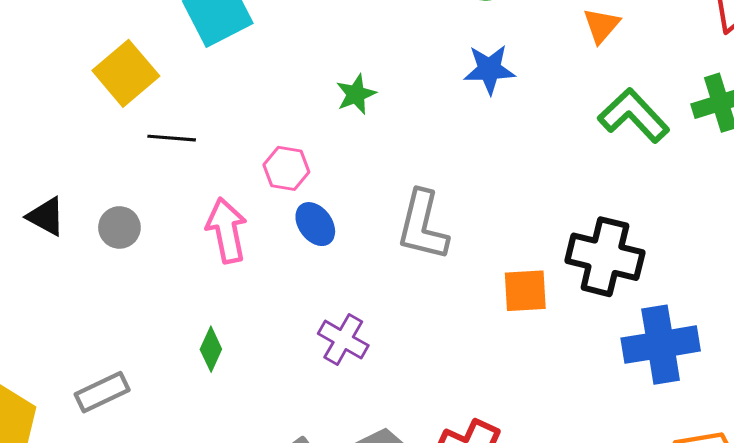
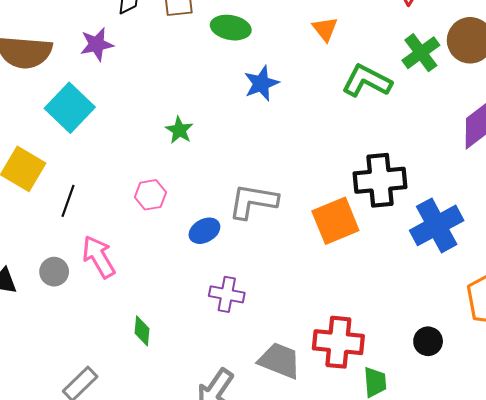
black line: (172, 138) -> (68, 201), turned -56
blue ellipse: (315, 224) -> (204, 231), moved, turned -64
gray L-shape: (423, 226) -> (253, 201), turned 105
pink arrow: (227, 230) -> (99, 257), moved
orange square: (525, 291) -> (335, 221), size x1.4

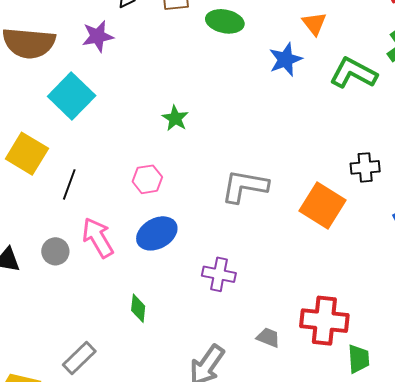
blue star: (261, 83) -> (285, 59), moved
black cross: (380, 180) -> (365, 167), size x0.6
orange square: (335, 221) -> (323, 205), turned -36
blue ellipse: (204, 231) -> (157, 233), moved, size x1.4
gray trapezoid: (279, 361) -> (268, 337), size x0.6

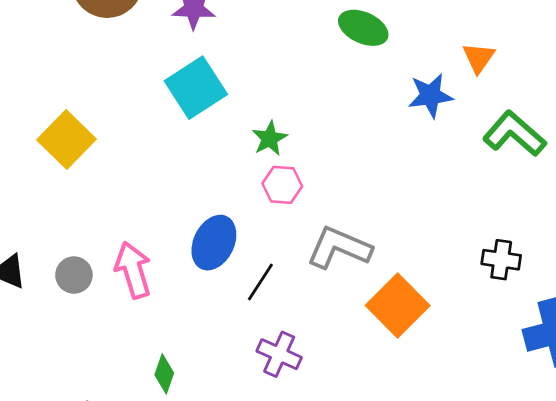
cyan square: (72, 96) -> (196, 88), moved
pink hexagon: (147, 179) -> (282, 185), moved
black line: (69, 184) -> (260, 282), moved
orange square: (323, 205) -> (398, 305), moved
blue ellipse: (157, 233) -> (214, 243), moved, turned -48

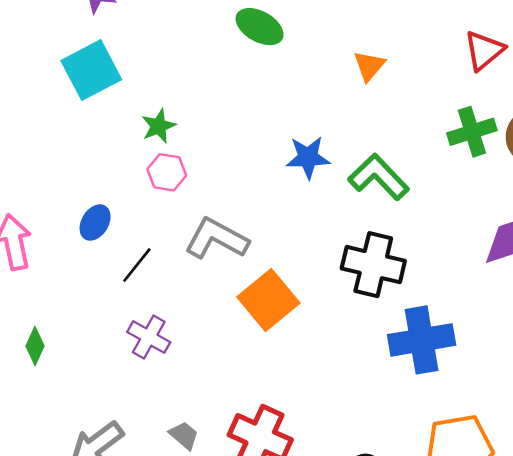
blue star: (430, 96) -> (308, 157), moved
green L-shape: (514, 134) -> (379, 177), moved
blue ellipse: (214, 243) -> (95, 223), size x0.7
black cross: (501, 260) -> (373, 265), size x1.6

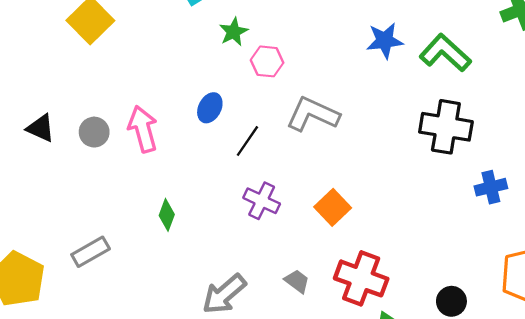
green star: (159, 126) -> (234, 32), moved
orange square: (268, 300) -> (333, 207), moved, size x0.7
blue cross: (422, 340) -> (491, 187), size x0.6

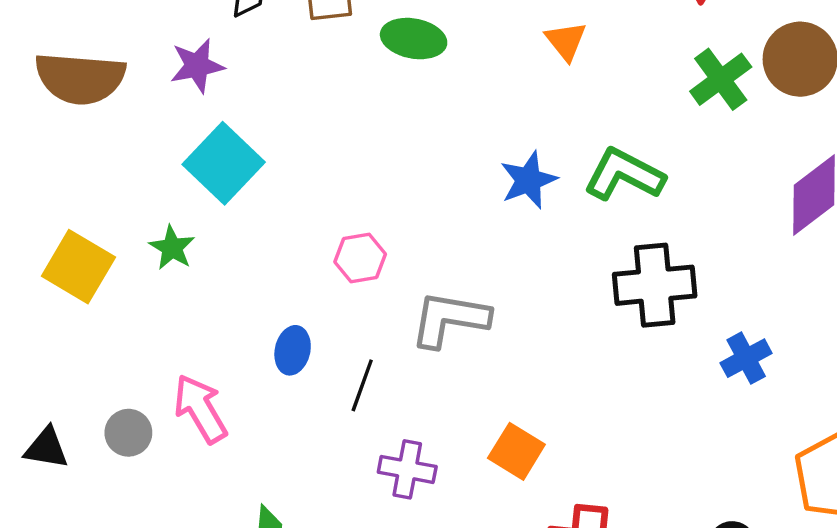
green star: (234, 32) -> (172, 248), moved

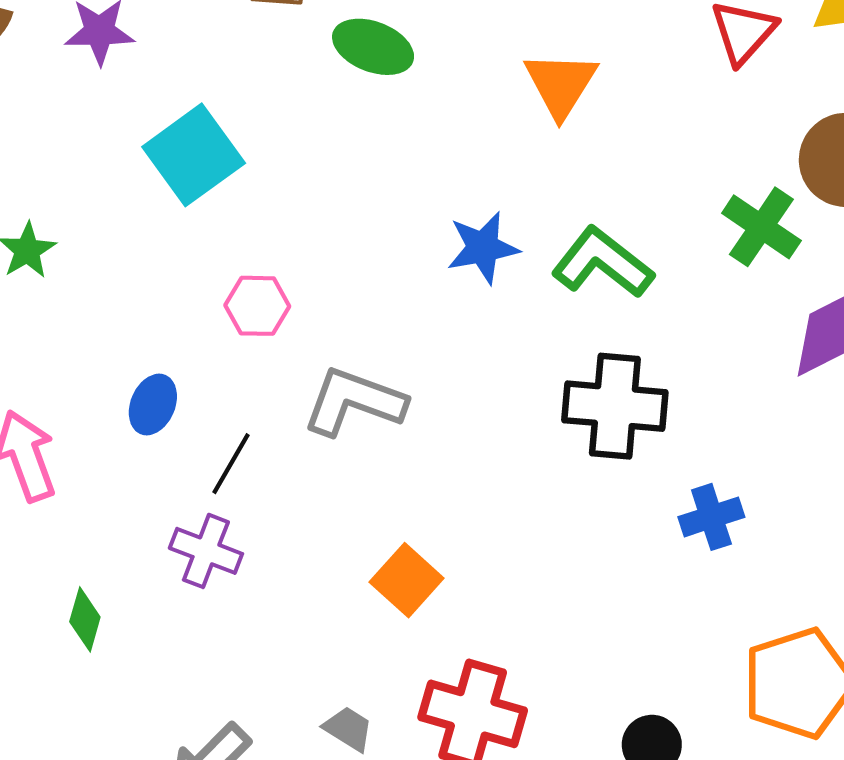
orange triangle: (566, 41) -> (561, 84), size x1.4
green cross: (721, 79) -> (761, 227), moved, turned -30
cyan square: (224, 163) -> (194, 155), moved
purple cross: (407, 469) -> (206, 551), moved

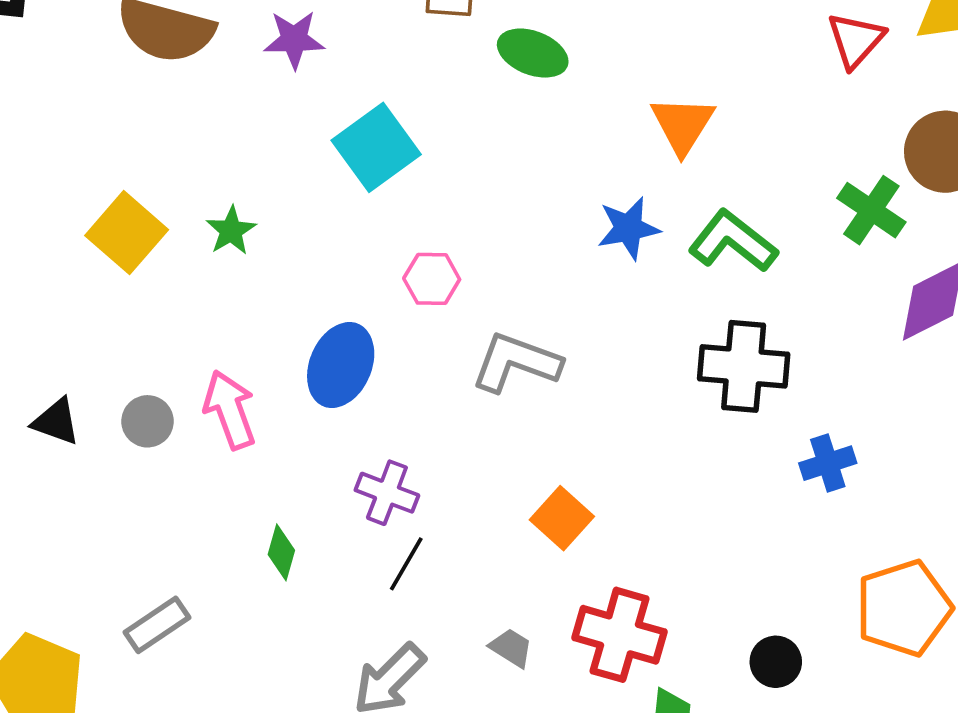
orange triangle: (561, 84) -> (683, 125), moved
blue ellipse: (153, 405) -> (341, 365), size x1.6
black line: (231, 464) -> (406, 564), moved

